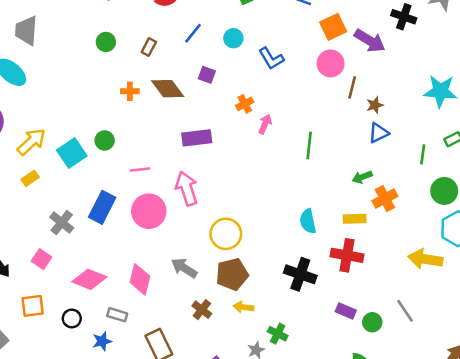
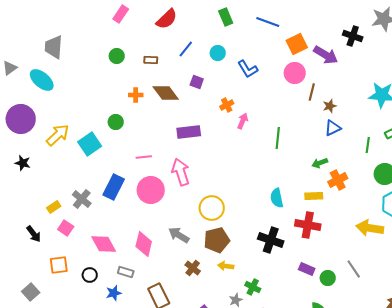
brown rectangle: (149, 47) -> (151, 60), turned 64
green circle: (105, 140) -> (116, 122), moved
yellow rectangle: (30, 178) -> (54, 207), moved
pink diamond: (89, 279) -> (104, 244), turned 40

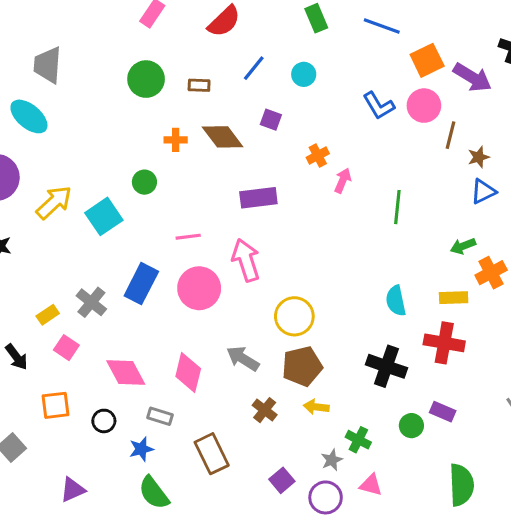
green circle: (117, 56) -> (146, 79), size x1.5
blue L-shape: (248, 69) -> (379, 106), moved
green circle: (328, 278) -> (411, 426), moved

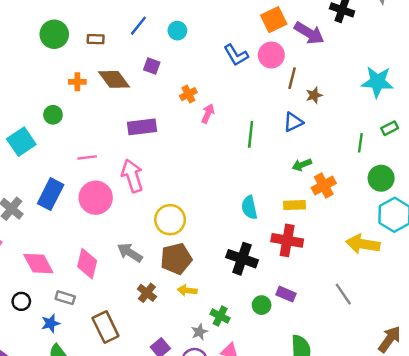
blue triangle: (483, 191) -> (293, 122), moved

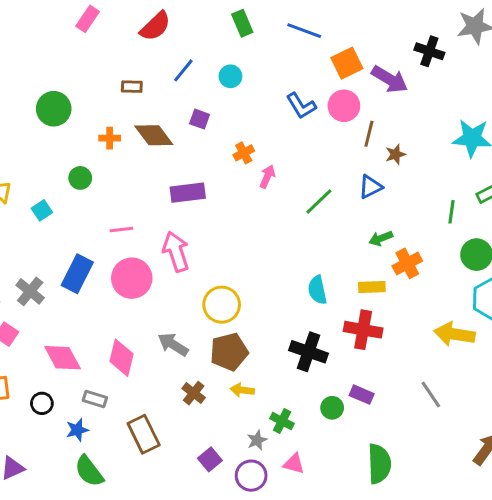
green circle: (54, 34) -> (54, 109), moved
green line: (251, 134) -> (319, 202), turned 40
cyan square: (21, 142) -> (42, 210), size x0.6

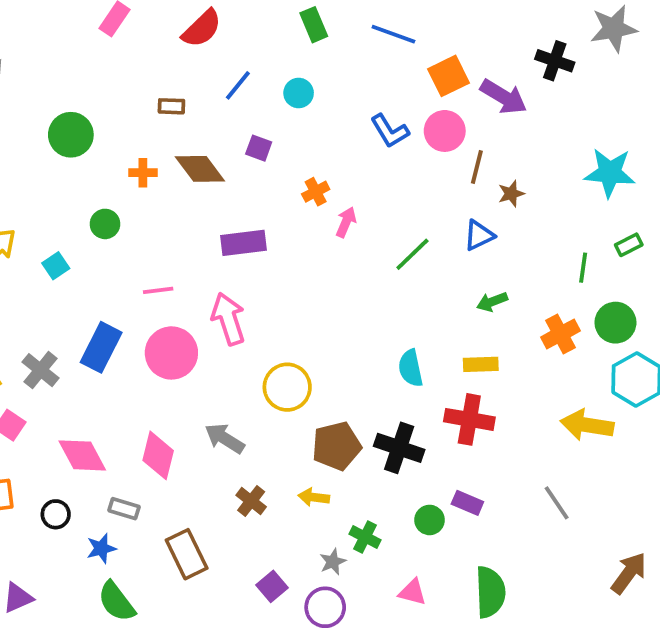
orange cross: (407, 263) -> (560, 334), moved
brown pentagon: (229, 352) -> (337, 446), moved
pink triangle: (294, 464) -> (412, 592), moved

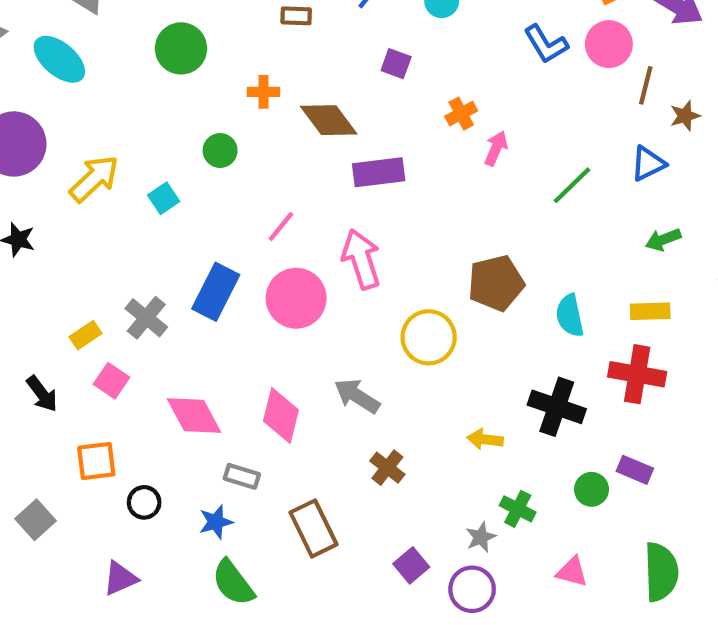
brown diamond: (200, 169) -> (329, 120), moved
pink line: (158, 290) -> (281, 227), turned -44
brown pentagon: (337, 446) -> (496, 283), moved
yellow arrow: (314, 497) -> (485, 439), moved
black circle: (56, 514) -> (144, 502), moved

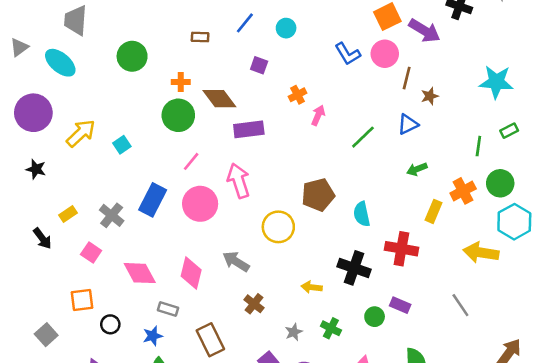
green circle: (220, 151) -> (178, 115), moved, size x1.6
yellow rectangle: (650, 311) -> (434, 211), moved, turned -65
yellow rectangle: (85, 335) -> (68, 214), moved
black arrow: (42, 394) -> (42, 238), moved
gray star: (481, 537) -> (294, 332), moved

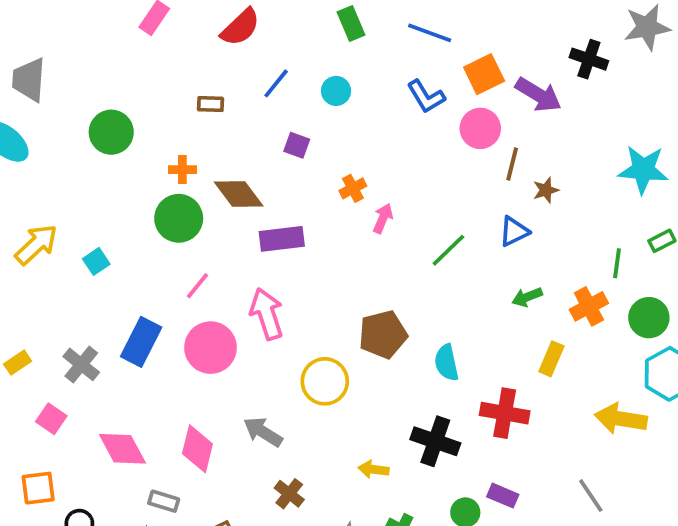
blue L-shape: (348, 54) -> (426, 97), moved
orange cross: (463, 191) -> (589, 306), moved

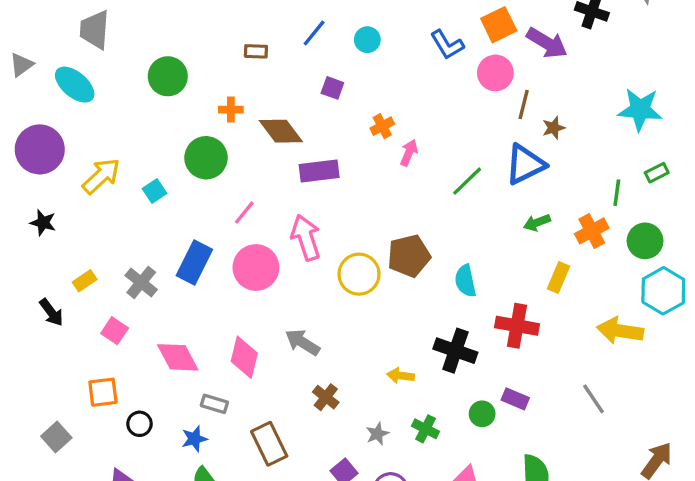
green circle: (179, 218) -> (206, 158), moved
blue triangle: (514, 231) -> (525, 164), size x1.5
yellow circle: (325, 381) -> (359, 274), moved

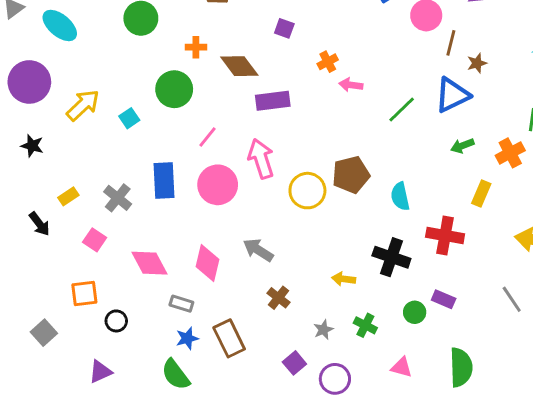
pink arrow: (409, 153) -> (351, 85), turned -105
blue rectangle: (194, 263) -> (164, 180), turned -30
blue star: (194, 439) -> (187, 338), moved

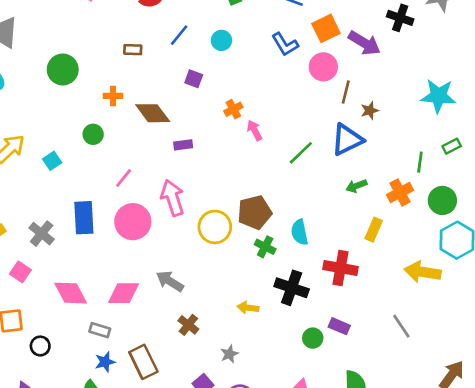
pink arrow: (351, 85) -> (255, 130), turned 54
green circle: (174, 89) -> (93, 134), size x0.6
purple rectangle: (273, 101) -> (183, 145), size x0.6
pink diamond: (207, 263) -> (124, 293), turned 76
green cross: (365, 325) -> (265, 247), moved

